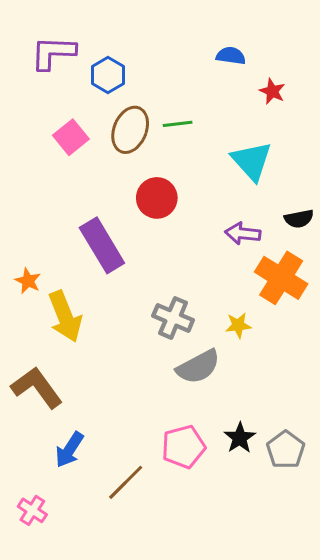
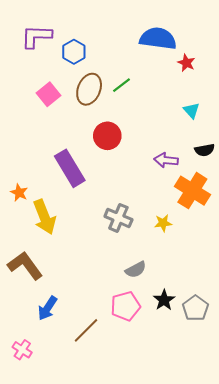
blue semicircle: (231, 56) -> (158, 39), size x1.8
green line: (178, 124) -> (121, 85), turned -30
cyan triangle: (252, 161) -> (191, 110), moved, size x0.6
gray semicircle: (198, 367) -> (136, 270), moved, size x0.7

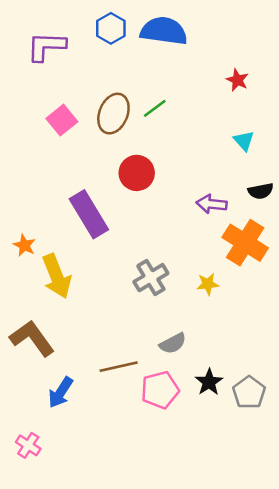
blue semicircle: (158, 39) -> (164, 31), moved
blue hexagon: (74, 52) -> (111, 28), moved
gray cross: (118, 218) -> (151, 278), turned 36
brown line: (86, 330) -> (119, 367), moved, turned 32

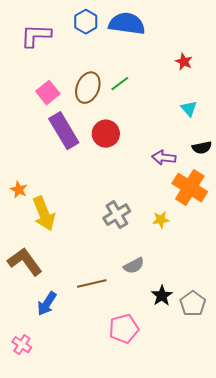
purple rectangle: (89, 214) -> (64, 131), moved
pink pentagon: (160, 390) -> (124, 329), moved

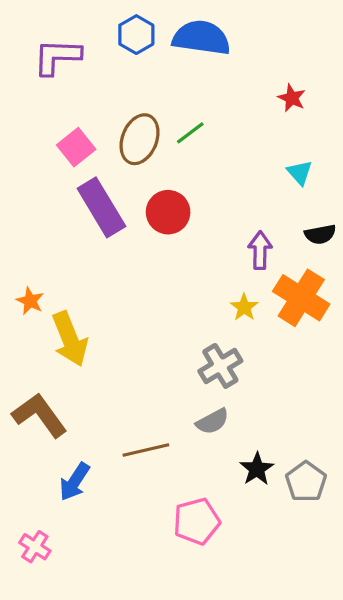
purple arrow: (164, 158) -> (260, 250), turned 85
gray cross: (117, 215) -> (220, 366), moved
yellow star: (161, 220) -> (244, 307), moved, turned -30

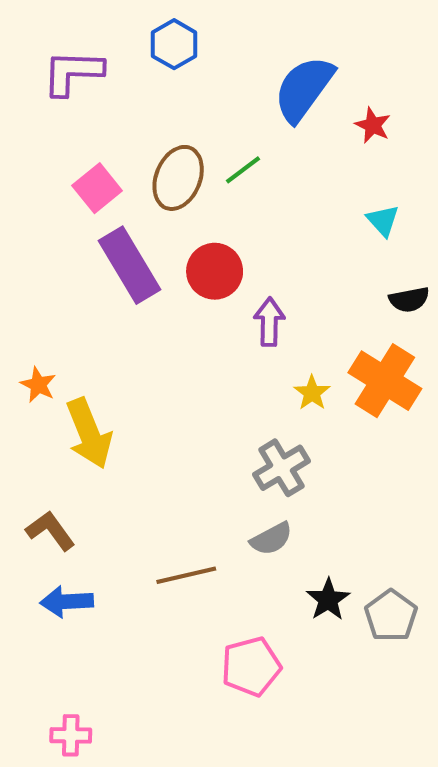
blue semicircle: (201, 38) -> (304, 89), moved, turned -62
purple arrow: (260, 250) -> (269, 322), moved
brown L-shape: (40, 415) -> (50, 531), size x0.7
blue arrow: (75, 482) -> (67, 602), moved, turned 54
pink cross: (35, 547) -> (71, 735), moved, turned -32

